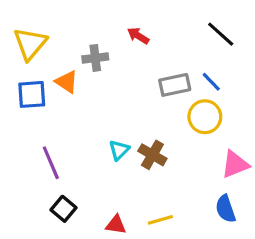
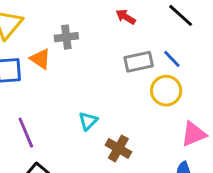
red arrow: (138, 36) -> (126, 17), moved
brown cross: (152, 155) -> (118, 148), moved

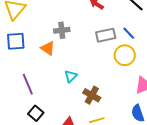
gray cross: (66, 37) -> (62, 30), moved
orange triangle: (40, 59) -> (48, 48), moved

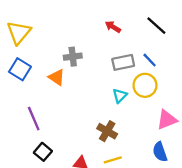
blue square: (16, 41) -> (20, 69), turned 36
cyan triangle: (71, 76) -> (120, 96), moved

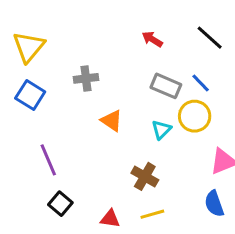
gray cross: (73, 57) -> (86, 78), moved
gray rectangle: (123, 62) -> (166, 86), turned 35
orange triangle: (57, 77) -> (112, 121), moved

